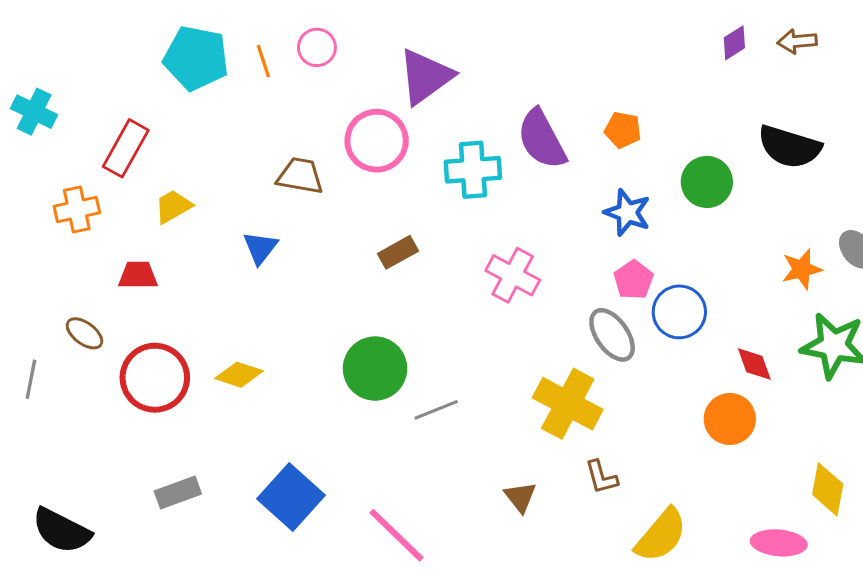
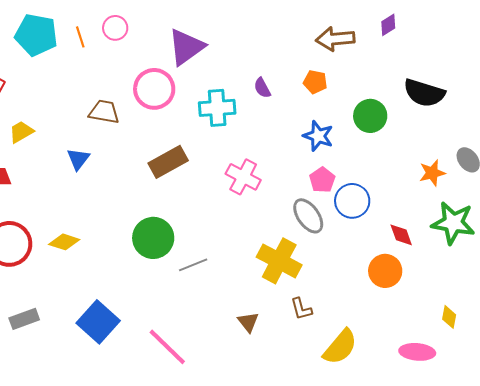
brown arrow: (797, 41) -> (335, 39), moved, size x1.5
purple semicircle: (542, 139) -> (262, 88), size x0.5
brown rectangle: (398, 252) -> (168, 162), size x1.5
yellow diamond: (828, 489) -> (449, 317), size x0.7

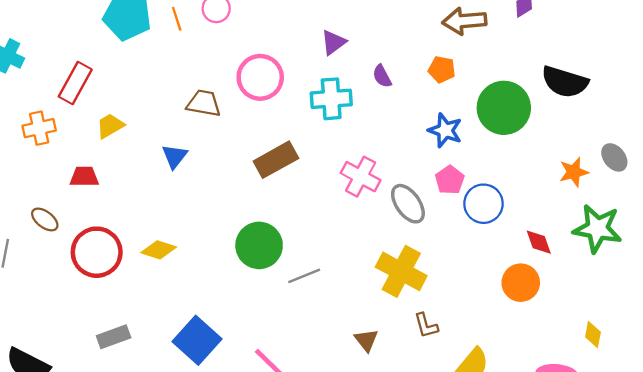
purple triangle: (186, 47) -> (334, 42), moved, size x0.6
green circle: (370, 116) -> (504, 108), size x1.4
gray ellipse: (308, 216) -> (408, 204), moved

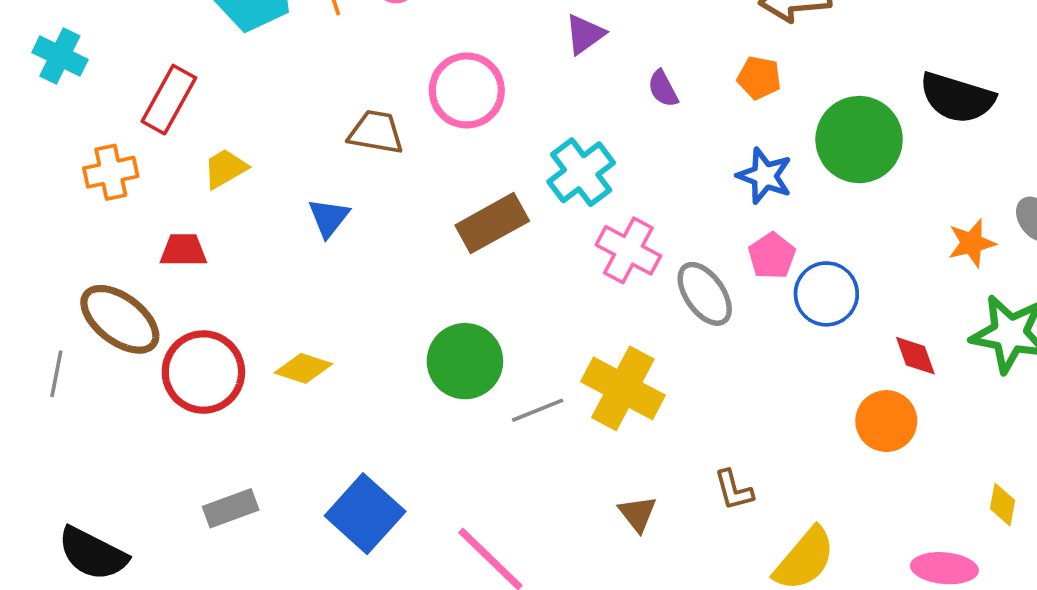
cyan cross: (331, 99) -> (581, 172), moved, turned -33
brown ellipse: (45, 219) -> (120, 319), size x1.8
yellow cross: (401, 271) -> (623, 388), moved

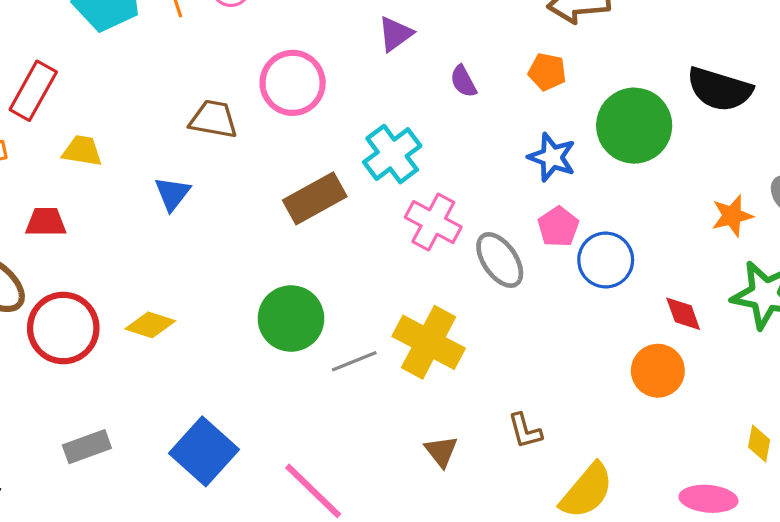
yellow trapezoid: (225, 169) -> (82, 151), turned 39

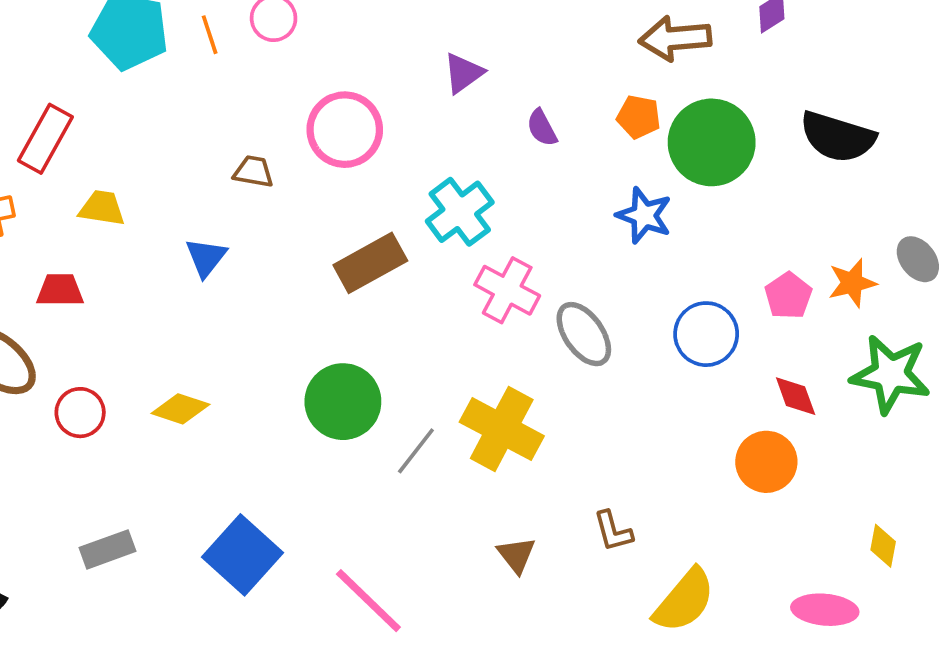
brown trapezoid: (213, 119) -> (253, 172), size x0.7
green circle: (634, 126) -> (712, 142), moved
pink pentagon: (558, 227) -> (788, 296), moved
red circle: (63, 328) -> (80, 413), size x0.6
gray line: (354, 361) -> (416, 451), turned -30

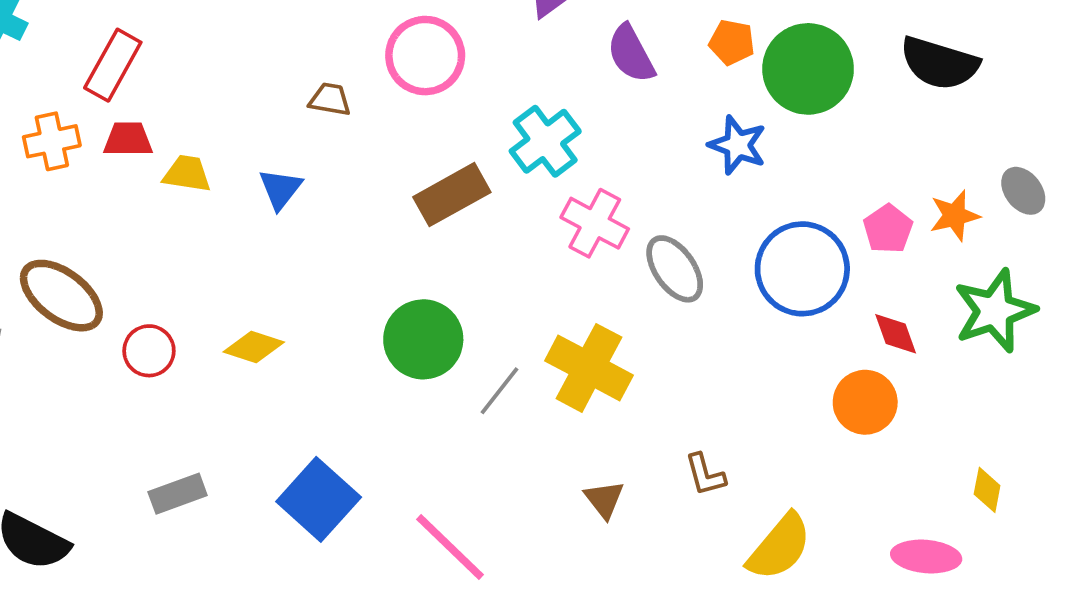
purple semicircle: (542, 128) -> (631, 54), size x1.5
yellow trapezoid: (102, 208) -> (187, 174), moved
red trapezoid: (60, 290) -> (128, 139), moved
blue circle: (706, 334) -> (802, 269), size x1.4
green star: (891, 374) -> (995, 311), turned -30

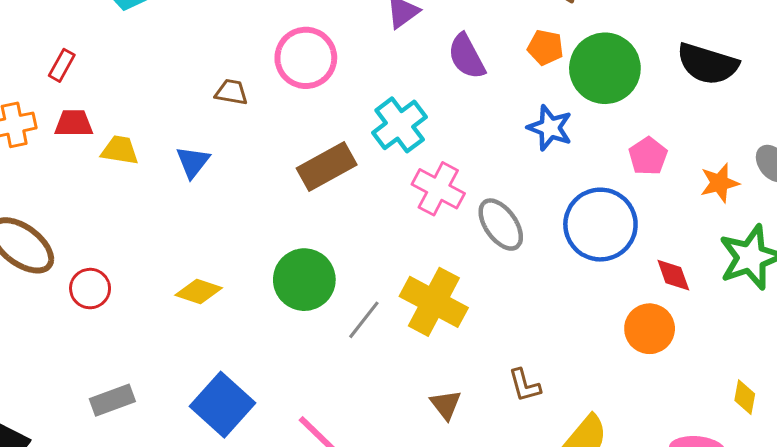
red rectangle: (113, 65) -> (62, 65), size x0.6
pink pentagon: (888, 229) -> (648, 156), moved
yellow diamond: (254, 347) -> (199, 292), moved

